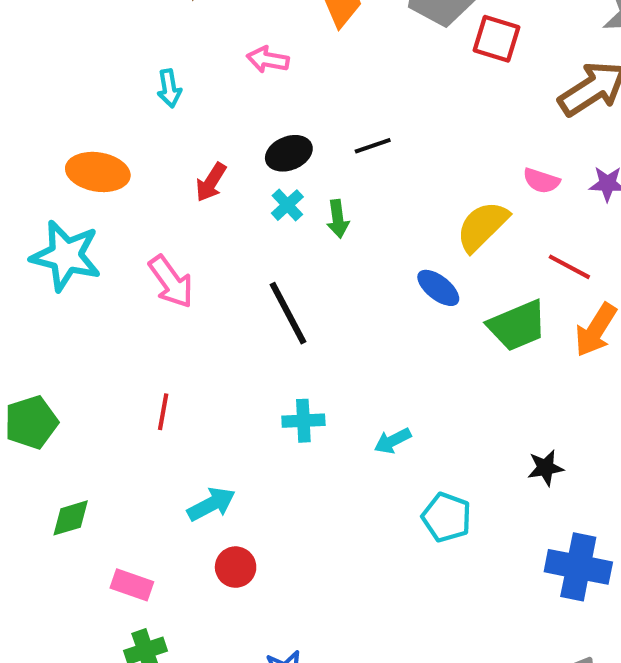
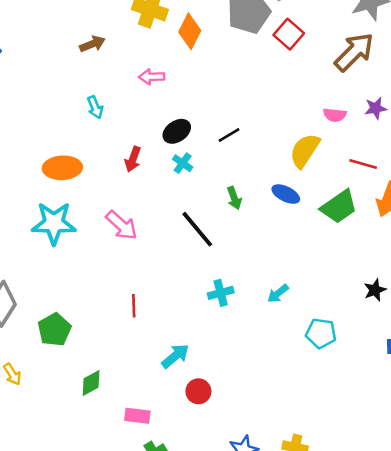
red square: (497, 39) -> (289, 34), turned 36
black line: (373, 146) -> (229, 135), moved
green arrow: (338, 219) -> (234, 198), moved

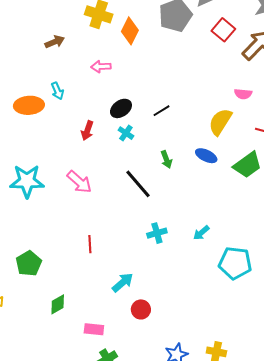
red square: (289, 34) -> (223, 30), moved
orange ellipse: (62, 168) -> (29, 105), moved
cyan pentagon: (321, 333) -> (235, 263), size x1.4

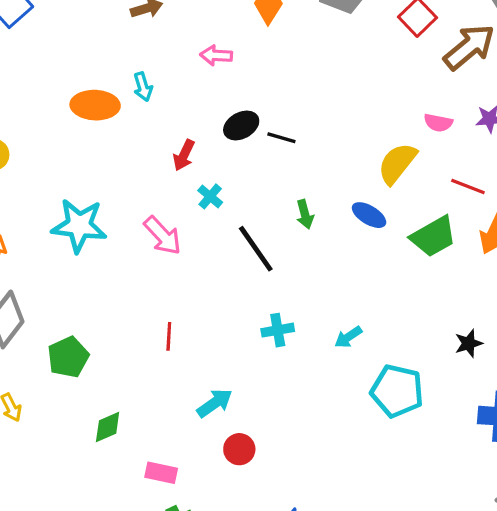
black line: (162, 111) -> (281, 138), moved, turned 42
cyan cross: (126, 133) -> (210, 196), moved

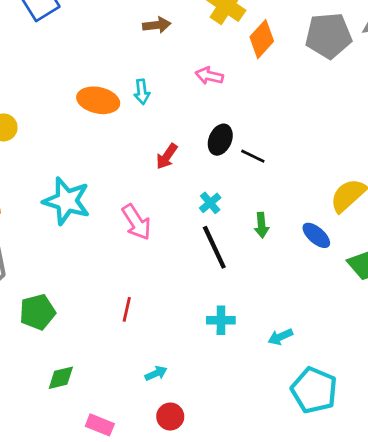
black ellipse: (241, 125) -> (220, 140), turned -48
cyan cross: (210, 196) -> (210, 203), moved
cyan arrow: (215, 403) -> (156, 373), size x0.7

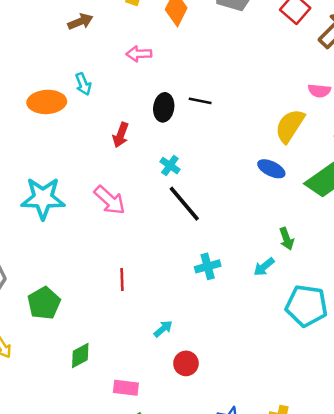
black line: (253, 156) -> (200, 101), moved
green arrow: (262, 225) -> (287, 239), moved

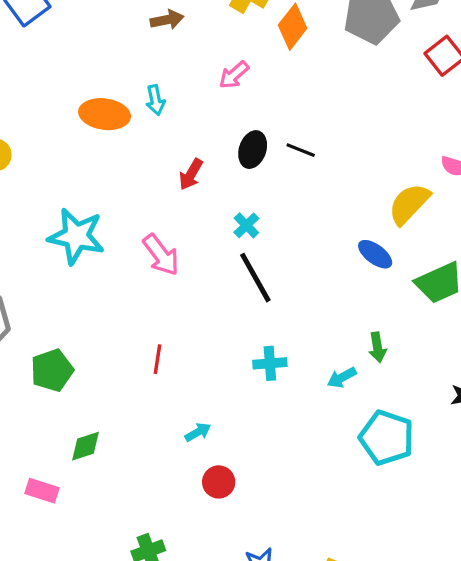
pink arrow: (139, 54) -> (234, 75), turned -50
pink rectangle: (126, 388) -> (42, 491), moved

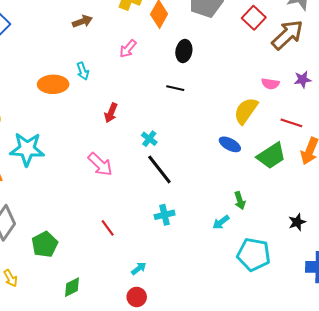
black ellipse: (253, 150) -> (184, 51), moved
cyan star: (76, 236) -> (27, 149), moved
red line: (157, 359) -> (108, 228), turned -36
cyan cross: (270, 363) -> (165, 215), moved
red circle: (219, 482) -> (137, 297), moved

